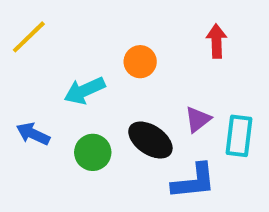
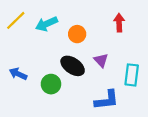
cyan arrow: (84, 91) -> (46, 24), moved
purple triangle: (198, 119) -> (101, 60), moved, turned -35
black ellipse: (150, 140) -> (73, 66), moved

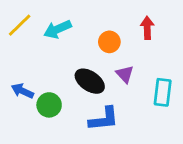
orange circle: (77, 34) -> (109, 42), moved
green circle: (51, 84) -> (49, 105), moved
blue L-shape: (107, 100) -> (104, 119), moved

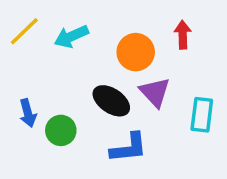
orange circle: (109, 42) -> (136, 52), size x1.4
purple triangle: (125, 74) -> (155, 92), size x1.4
blue arrow: (22, 91) -> (28, 113), turned -130

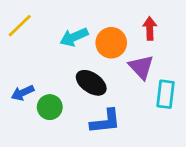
cyan arrow: (71, 36) -> (74, 37), moved
purple triangle: (155, 92) -> (141, 67), moved
blue arrow: (28, 113) -> (23, 93), turned 80

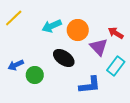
red arrow: (150, 28) -> (116, 33), moved, turned -56
cyan rectangle: (166, 94) -> (116, 66), turned 30
blue L-shape: (105, 121) -> (90, 85), moved

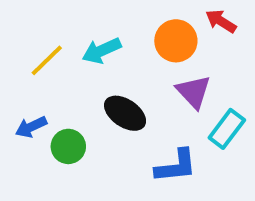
yellow line: (14, 18) -> (47, 60), moved
orange circle: (78, 30) -> (176, 41), moved
red arrow: (116, 33) -> (221, 21), moved

